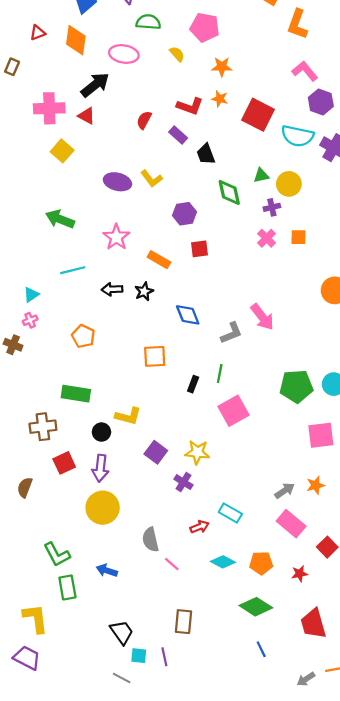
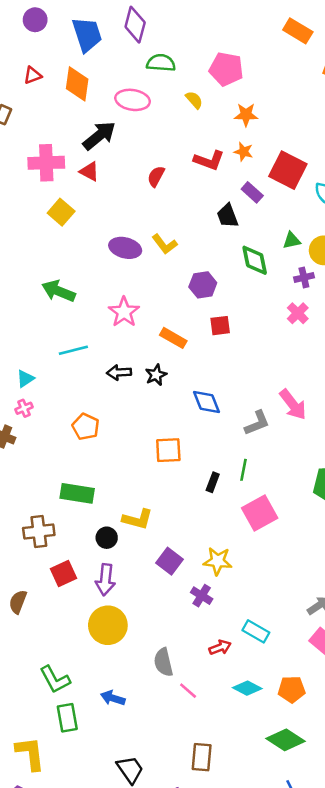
purple rectangle: (178, 135) -> (252, 192), moved

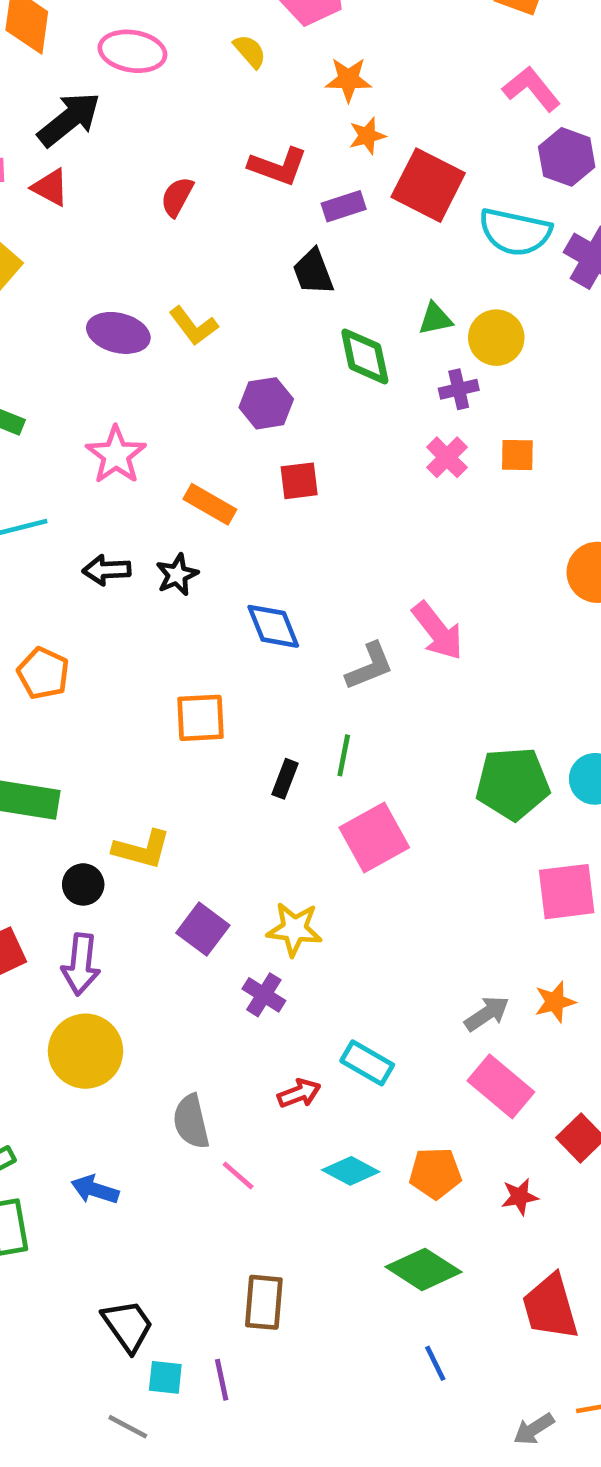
orange star: (244, 152) -> (367, 136), moved, turned -30
purple rectangle: (252, 192) -> (344, 206), moved, turned -60

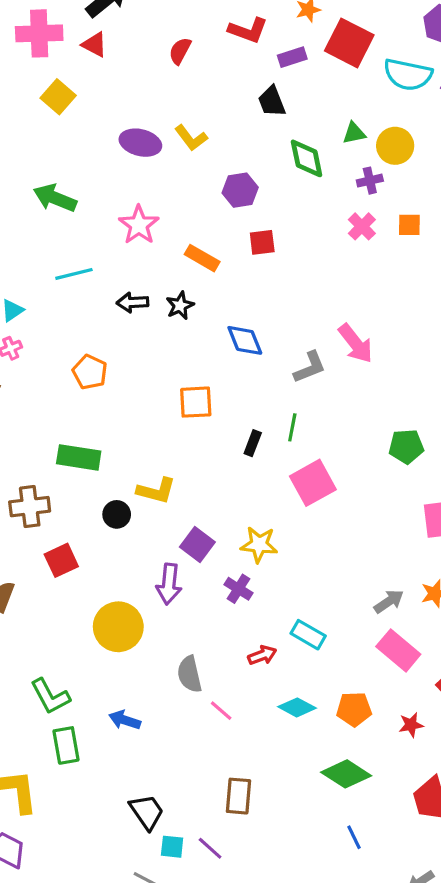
green pentagon: (513, 784) -> (406, 446), size x0.7
purple arrow: (81, 964) -> (169, 584), moved
purple line: (222, 1380) -> (210, 848), turned -36

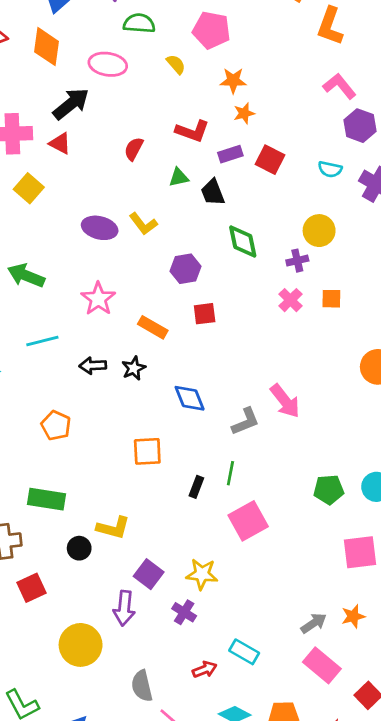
red square: (349, 43) -> (270, 160), moved, size x0.7
cyan semicircle: (408, 75) -> (330, 169), size x0.6
green triangle: (354, 133) -> (179, 177), moved

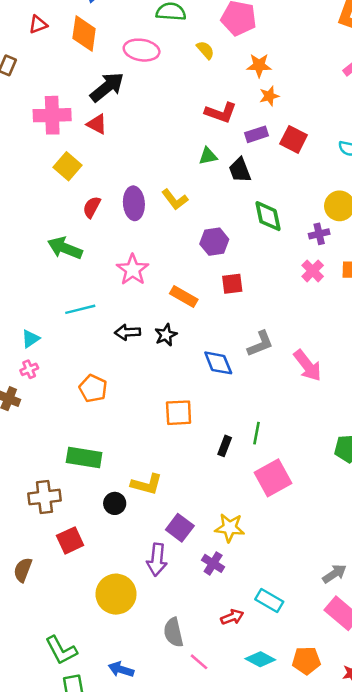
red semicircle: (134, 149) -> (92, 207), moved
purple ellipse: (100, 228) -> (134, 203), turned 72
gray L-shape: (245, 421) -> (260, 344), moved

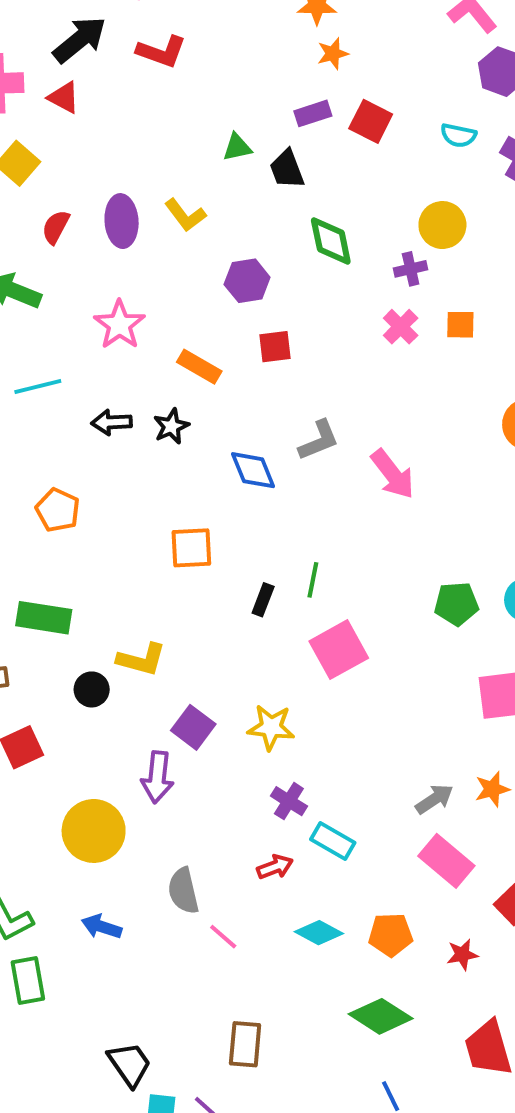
red L-shape: (221, 113) -> (161, 52), moved
purple cross: (213, 563) -> (289, 801), moved
blue arrow: (121, 669) -> (102, 927), moved

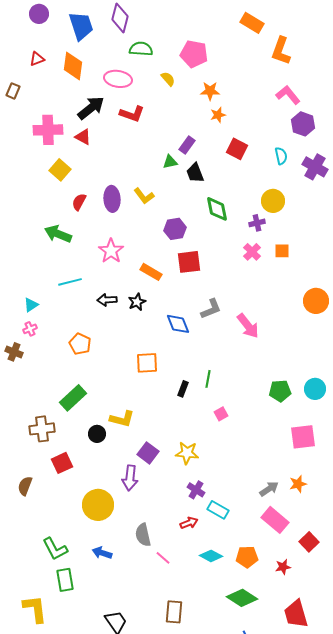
purple rectangle: (313, 113) -> (187, 145), moved, turned -36
cyan semicircle: (458, 135) -> (281, 156), turned -114
red square: (275, 347) -> (189, 262), size x1.4
green rectangle: (44, 618) -> (73, 398), turned -52
pink square: (339, 650) -> (221, 414), size x0.5

